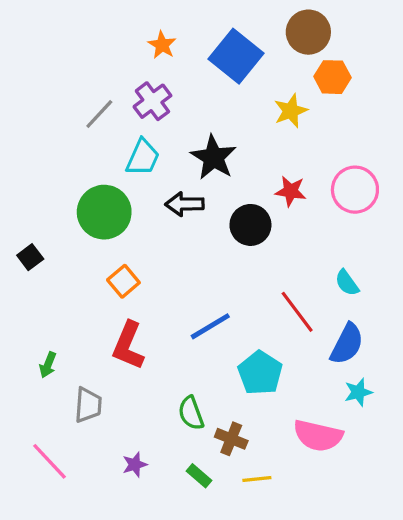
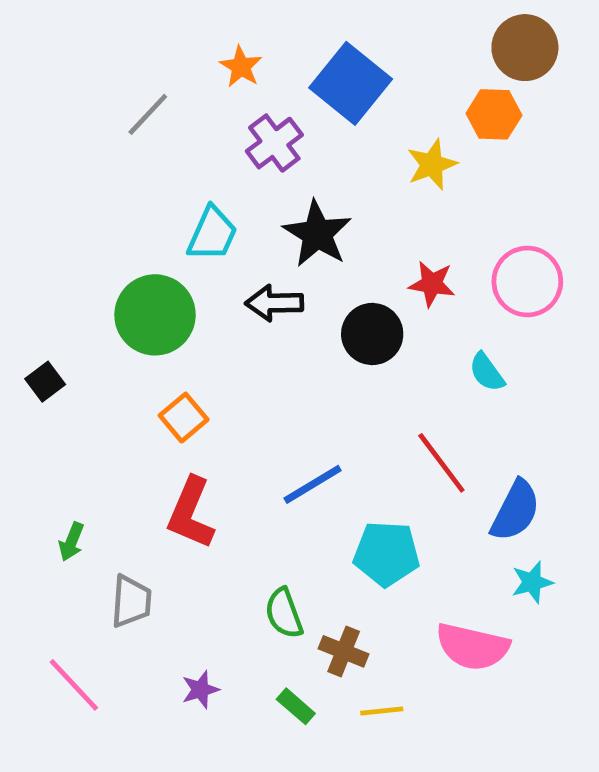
brown circle: (308, 32) -> (525, 48), moved
purple cross: (152, 101) -> (274, 143), moved
gray line: (99, 114) -> (148, 114), moved
cyan semicircle: (347, 283) -> (487, 372), moved
cyan pentagon: (260, 373) -> (387, 554), turned -30

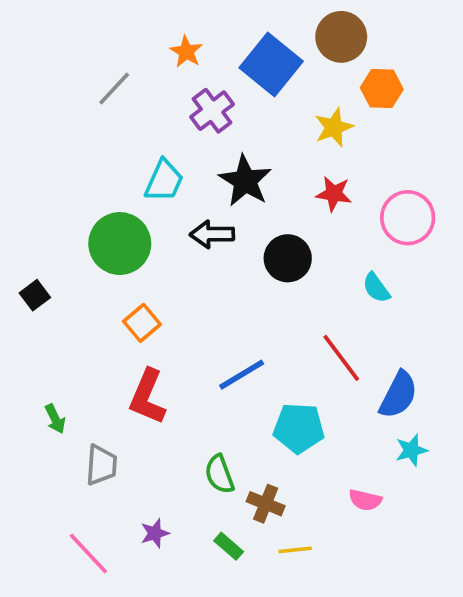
brown circle: (525, 48) -> (341, 37), moved
red star: (432, 284) -> (334, 194), moved
green arrow: (71, 542) -> (55, 419), turned -48
pink semicircle: (472, 647) -> (365, 500), size x0.6
pink line: (74, 685) -> (88, 554), moved

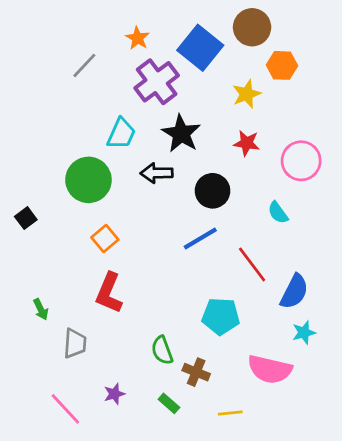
purple cross: (212, 111) -> (157, 82), size x1.4
blue line: (242, 375) -> (200, 239), moved
pink semicircle: (365, 500) -> (270, 369), size x1.8
yellow line: (295, 550) -> (230, 413), moved

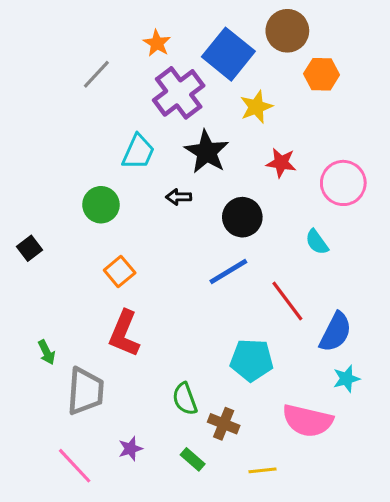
yellow star: (247, 94) -> (256, 107), moved
black arrow: (157, 173) -> (179, 197), size x0.7
green circle: (88, 180) -> (101, 205), size x0.7
gray trapezoid: (75, 343) -> (85, 391), size x1.4

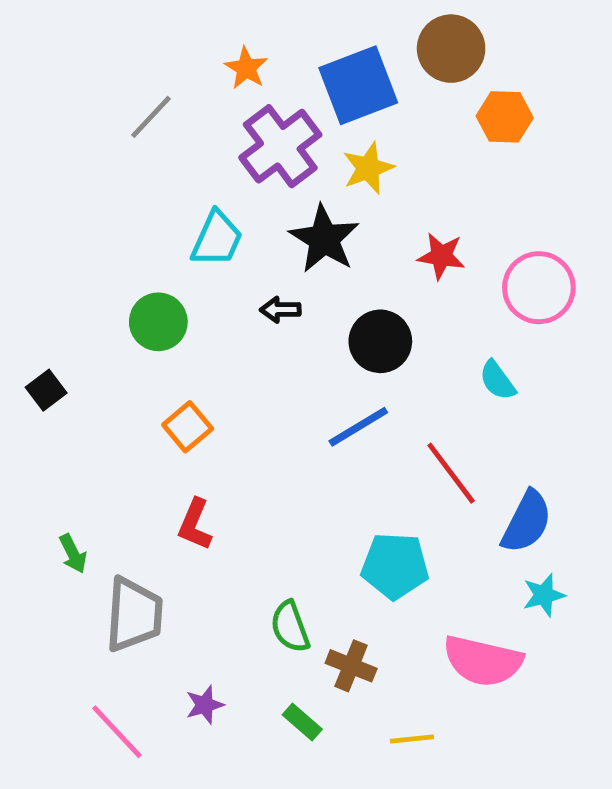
blue square: (228, 54) -> (358, 85), turned 30
yellow star: (256, 107) -> (368, 168), moved
red L-shape: (124, 334) -> (195, 524), size x0.7

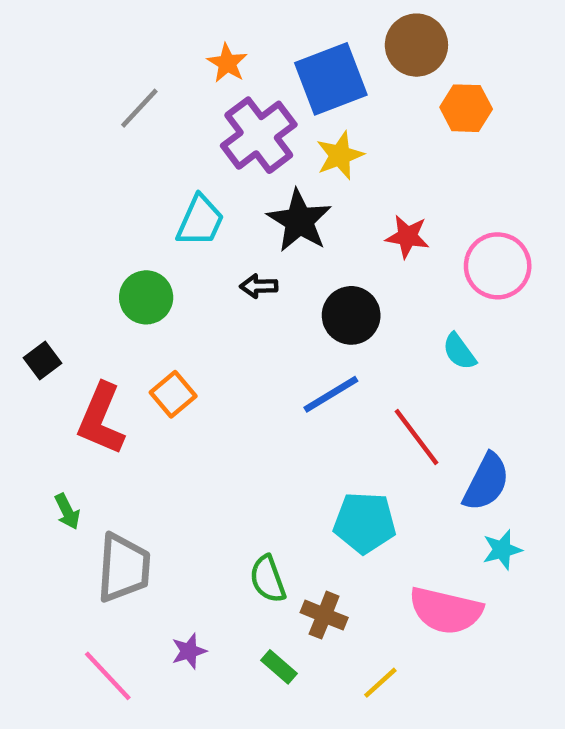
red L-shape: (195, 524) -> (101, 419), moved, size x1.5
yellow line: (412, 739) -> (380, 683), turned -36

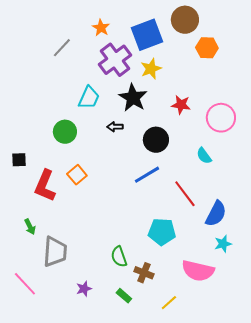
black square: (42, 360) -> (19, 160), turned 35
pink line: (108, 676) -> (25, 284), moved

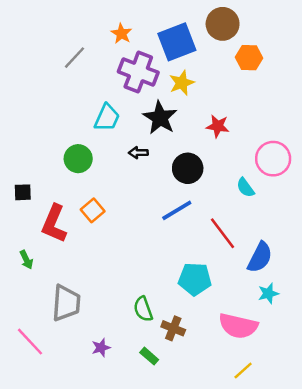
purple cross: (115, 60) -> (138, 72), turned -32
pink circle: (221, 118) -> (273, 159), moved
green arrow: (30, 227) -> (26, 260), moved
yellow line: (169, 303) -> (243, 370), moved

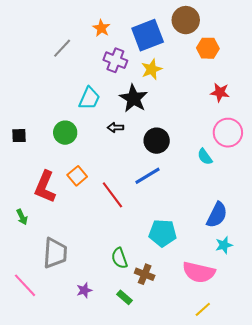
purple cross: (138, 72) -> (115, 60), size x0.7
red star: (218, 126) -> (220, 92), moved
black square: (23, 192) -> (19, 136), moved
red line: (223, 233) -> (112, 195), moved

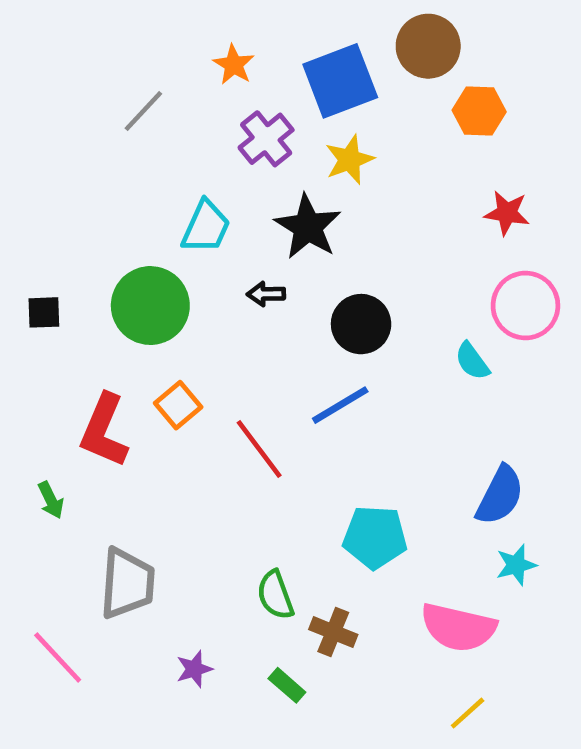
purple cross: (115, 60) -> (266, 139), turned 30
green circle: (65, 133) -> (150, 306), size x1.4

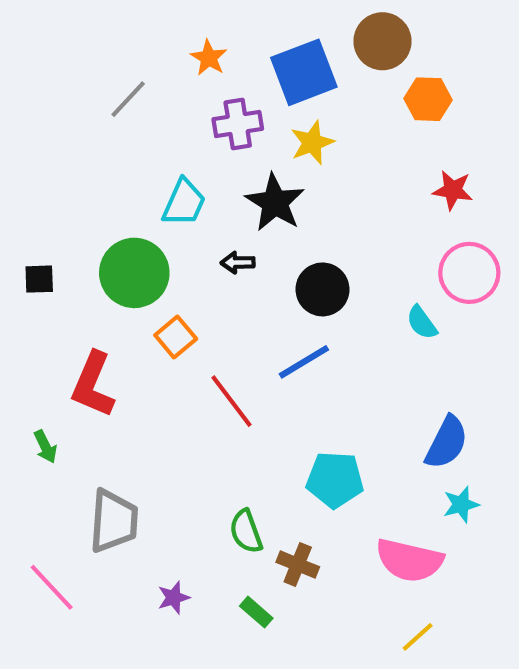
purple cross: (266, 139) -> (238, 124), turned 30
orange square: (178, 405) -> (176, 337), moved

